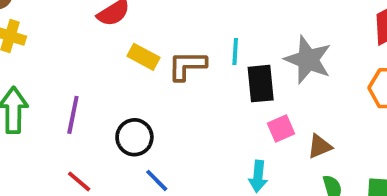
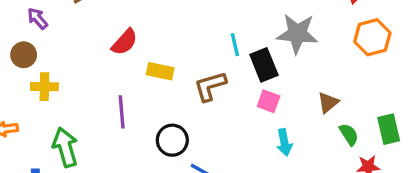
brown L-shape: (187, 66) -> (210, 86), moved
purple line: (73, 115) -> (122, 112), moved
pink square: (281, 128) -> (269, 101), moved, turned -30

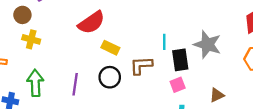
red semicircle: (125, 42) -> (91, 23), size x1.4
pink square: (269, 101) -> (178, 85), turned 35
purple line: (122, 112) -> (75, 84), moved
black circle: (172, 140) -> (110, 77), moved

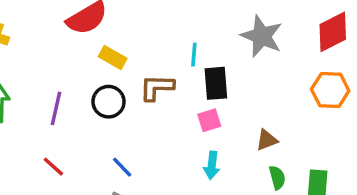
gray star: (207, 44) -> (262, 36), moved

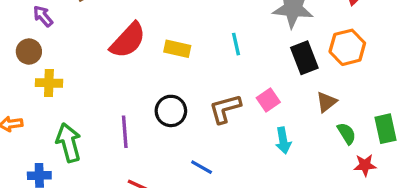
yellow rectangle: (113, 58) -> (177, 49), moved
black rectangle: (216, 83) -> (304, 58), moved
brown L-shape: (157, 87) -> (225, 109), moved
orange hexagon: (330, 90) -> (347, 47), moved

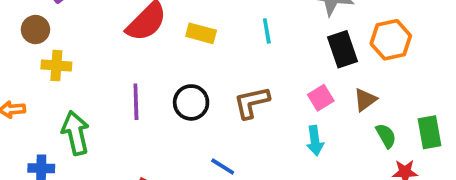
pink square: (268, 100) -> (321, 98), moved
purple line: (125, 132) -> (136, 102), moved

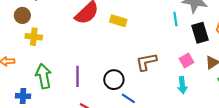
cyan line: (267, 31) -> (175, 19), moved
purple line: (136, 102) -> (78, 76), moved
black circle: (191, 102) -> (114, 80), moved

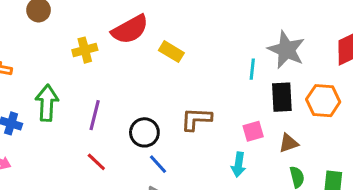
yellow cross: (34, 37) -> (85, 50), moved, turned -35

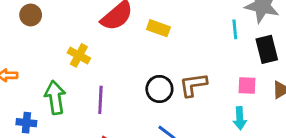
yellow cross: (85, 50) -> (79, 55), moved, turned -35
pink square: (253, 131) -> (247, 85), turned 30
black circle: (144, 132) -> (159, 89), moved

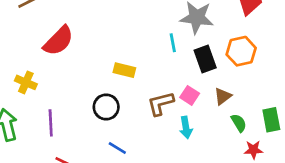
yellow rectangle: (158, 28) -> (124, 70), moved
brown L-shape: (193, 85) -> (161, 104), moved
pink square: (247, 85) -> (190, 95), turned 36

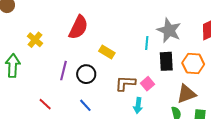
red semicircle: (59, 41) -> (78, 27), moved, turned -35
brown triangle: (223, 96) -> (186, 94), moved, size x1.5
purple line: (51, 123) -> (64, 71), moved

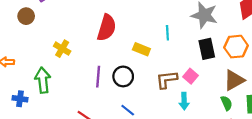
cyan line: (147, 43) -> (167, 33), moved

